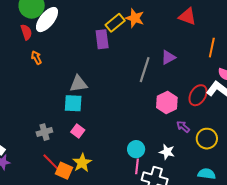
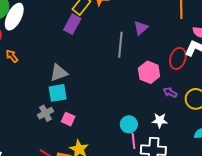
purple rectangle: (102, 39) -> (72, 24), turned 48
gray cross: (44, 132) -> (45, 113), moved

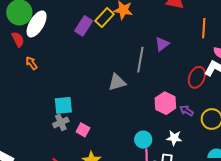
purple rectangle: (72, 24) -> (84, 26), moved
pink hexagon: (149, 72) -> (165, 103), moved
gray triangle: (59, 73) -> (117, 82), moved
cyan square: (58, 93) -> (63, 105), moved

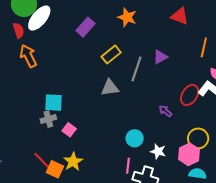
yellow rectangle: (104, 17) -> (111, 55), moved
orange arrow: (31, 63) -> (28, 56), size x1.6
pink hexagon: (165, 103) -> (189, 154), moved
purple arrow: (187, 111) -> (165, 111), moved
cyan circle: (143, 140) -> (135, 138), moved

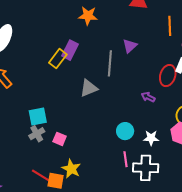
purple rectangle: (85, 27) -> (70, 50), moved
yellow rectangle: (111, 55) -> (58, 59), moved

